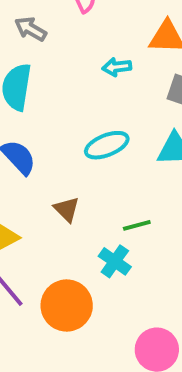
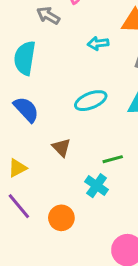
gray arrow: (31, 29) -> (48, 16), moved
orange circle: (67, 305) -> (61, 218), size x0.7

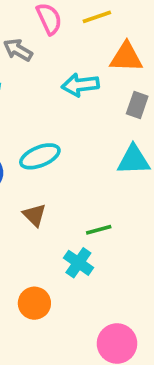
cyan arrow: (98, 43) -> (80, 85), size x1.4
cyan ellipse: (91, 101) -> (40, 156), moved

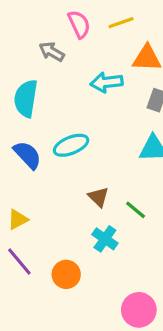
brown triangle: (34, 215) -> (98, 197), moved
green line: (99, 230) -> (136, 210), moved, turned 55

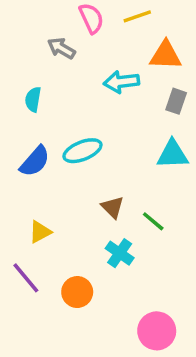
cyan semicircle: (26, 98) -> (33, 99), size x0.6
blue semicircle: (27, 155) -> (35, 161), turned 84
yellow triangle: (18, 220) -> (40, 232), moved

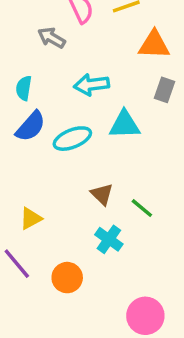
cyan arrow: (121, 82) -> (91, 85), moved
cyan triangle: (173, 154) -> (125, 125), moved
blue semicircle: (35, 161) -> (31, 126), moved

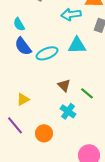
cyan arrow: (91, 85) -> (71, 14), moved
cyan semicircle: (24, 88) -> (19, 24), turned -40
blue semicircle: (31, 126) -> (23, 46), turned 102

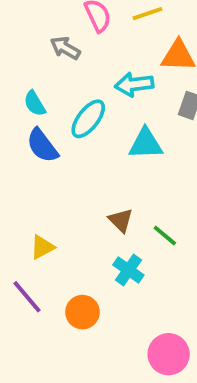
cyan ellipse: (47, 53) -> (88, 119), moved, turned -30

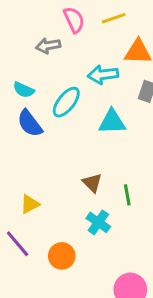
gray arrow: (65, 48) -> (48, 46), turned -40
cyan semicircle: (35, 104) -> (24, 90), turned -35
green line: (165, 236) -> (127, 195), turned 40

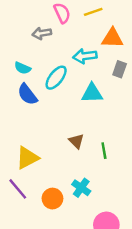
yellow triangle: (30, 204) -> (27, 158), size x1.5
cyan cross: (98, 222) -> (81, 188), moved

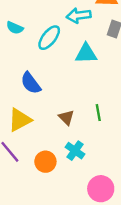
blue semicircle: (27, 94) -> (31, 83), moved
brown triangle: (76, 141) -> (66, 117), moved

